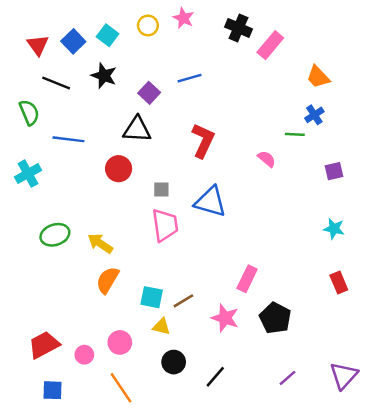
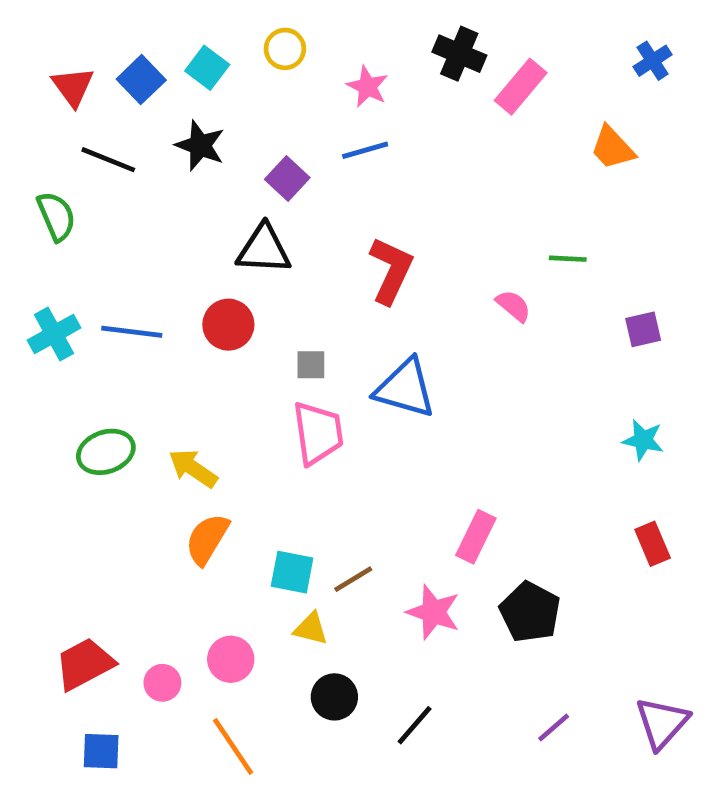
pink star: (183, 18) -> (367, 87), moved
blue cross: (314, 115) -> (653, 61), moved
blue line: (68, 139) -> (132, 332), moved

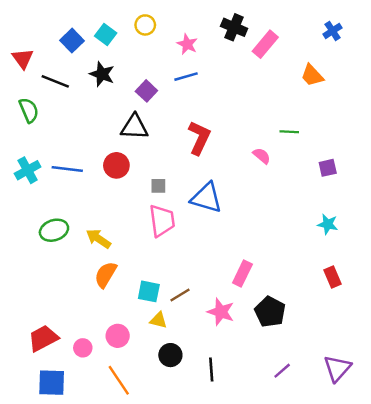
red triangle: (73, 87) -> (23, 59), moved
black line: (415, 725) -> (211, 369), turned -45
blue square: (101, 751) -> (52, 383), size x1.4

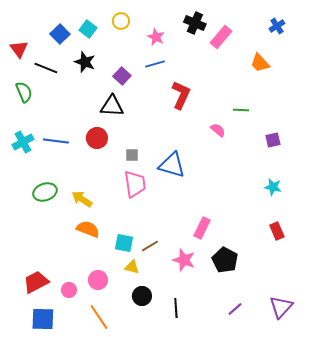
red L-shape: (199, 138) -> (181, 95), moved
orange semicircle: (106, 275) -> (88, 229), turned 80

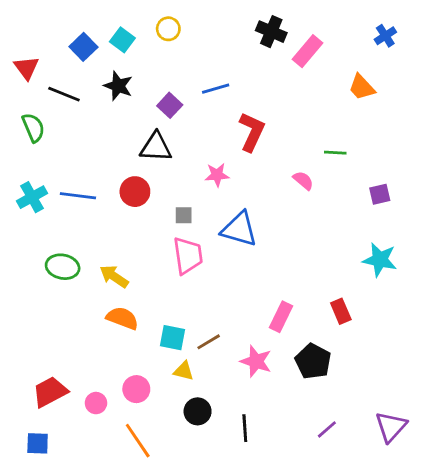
pink star: (156, 37) -> (217, 175), moved, turned -30
cyan star: (273, 187) -> (380, 260), size x1.4
green ellipse: (45, 192) -> (63, 267), turned 30
red rectangle: (277, 231) -> (341, 311), moved
blue square: (43, 319) -> (38, 443), moved, size x0.7

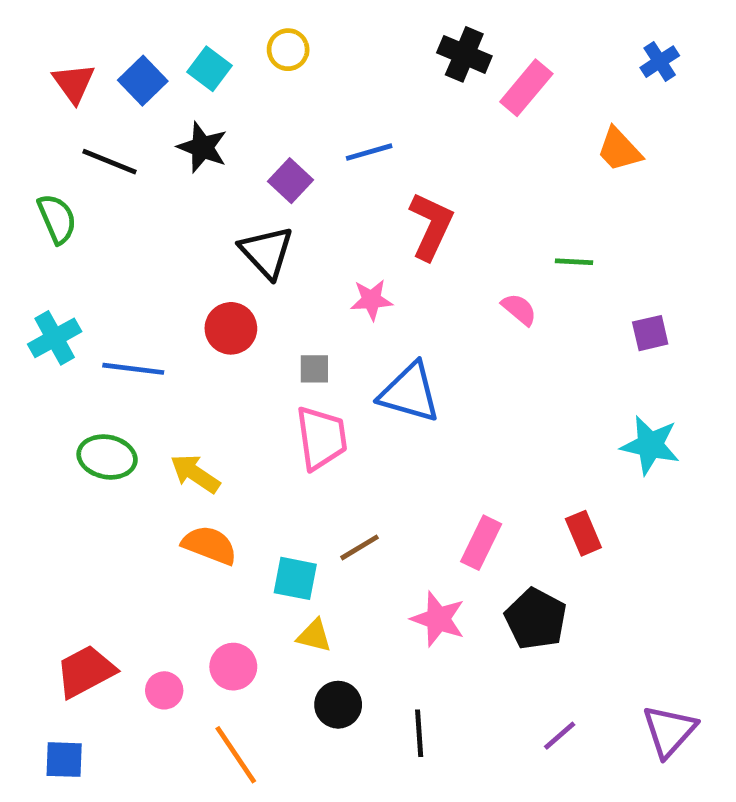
red triangle: (26, 68) -> (74, 83), moved
black triangle: (156, 147) -> (267, 252), turned 44
blue line: (78, 196) -> (133, 369), moved
brown line: (209, 342) -> (360, 547), moved

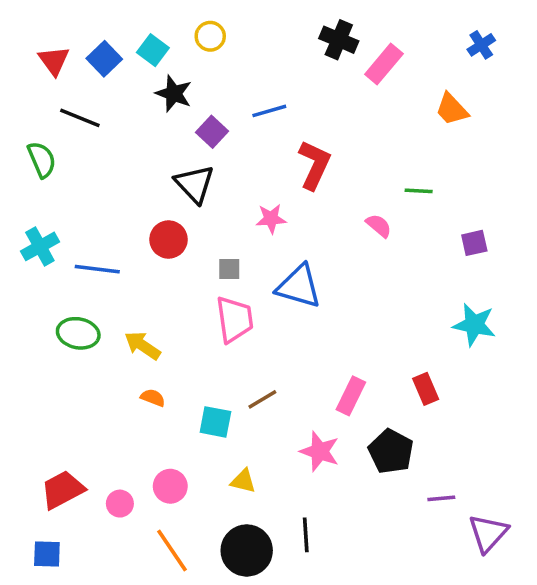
black star: (202, 147) -> (174, 94), moved
orange semicircle: (209, 545) -> (153, 398), size x0.6
yellow triangle: (314, 636) -> (243, 481), moved
black circle: (338, 705) -> (247, 550), moved, size x1.5
purple line: (560, 736) -> (441, 498), moved, turned 36

